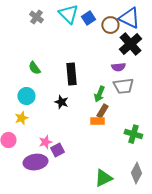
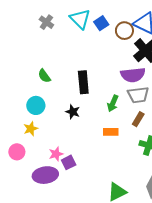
purple semicircle: (118, 67) -> (133, 75), size x1.6
brown rectangle: (102, 111) -> (138, 119), moved

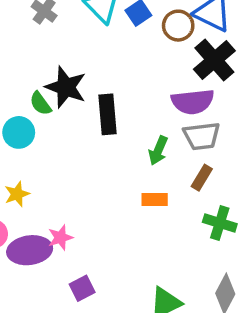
cyan circle: (36, 105) -> (19, 132), moved
black star: (73, 112) -> (66, 87), moved, size x1.6
purple square: (69, 162) -> (82, 288), moved
purple ellipse: (45, 175) -> (30, 250), moved

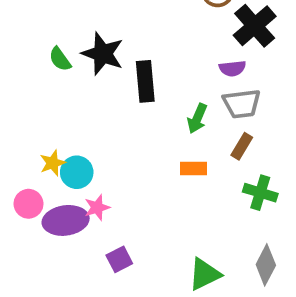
purple semicircle: (193, 102) -> (232, 68), size x0.6
green semicircle: (40, 103) -> (60, 59), moved
cyan circle: (19, 132) -> (77, 172), moved

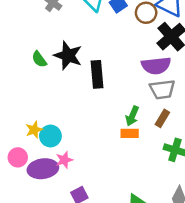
purple semicircle: (232, 68) -> (156, 66), size x1.6
green arrow: (197, 118) -> (132, 116), moved

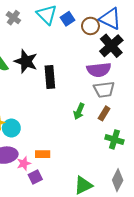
orange rectangle: (130, 133) -> (43, 154), moved
pink star: (64, 160) -> (24, 163), moved

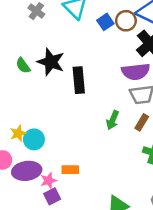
blue square: (68, 19) -> (105, 22), moved
purple square: (35, 177) -> (52, 196), moved

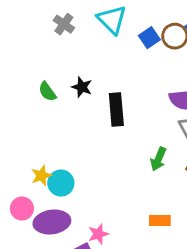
black star: (51, 62) -> (82, 87), size x0.6
orange rectangle: (70, 170) -> (160, 220), moved
pink star: (48, 181) -> (98, 234), moved

